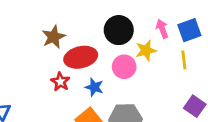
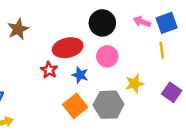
pink arrow: (162, 29) -> (142, 22), turned -49
brown star: (54, 37) -> (18, 29), moved
yellow star: (146, 50) -> (135, 84), moved

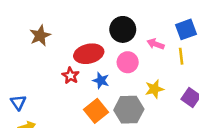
pink arrow: (142, 22) -> (156, 44), moved

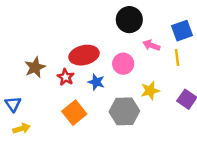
black circle: (123, 29) -> (129, 20), moved
brown star: (40, 35) -> (35, 67), moved
orange square: (96, 111) -> (74, 113), moved

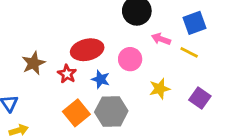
yellow line: (177, 58) -> (189, 52), turned -56
gray hexagon: (124, 111) -> (111, 111), moved

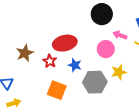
pink circle: (130, 59) -> (106, 49), moved
gray hexagon: (111, 111) -> (95, 82), moved
orange square: (76, 113) -> (57, 90), turned -30

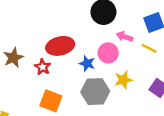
blue star: (75, 65) -> (87, 63), moved

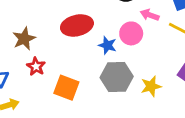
red star: (43, 67) -> (36, 66), moved
yellow star: (123, 80) -> (151, 86), moved

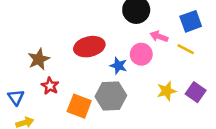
gray hexagon: (117, 77) -> (111, 96), moved
yellow star: (151, 86) -> (167, 91), moved

